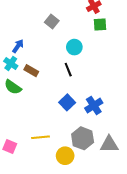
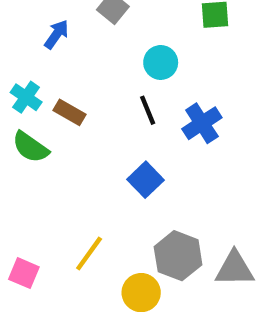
blue arrow: (18, 46) -> (56, 34), moved
blue cross: (94, 105) -> (202, 123), moved
yellow line: (41, 137) -> (89, 253), turned -48

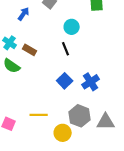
blue cross: (202, 123) -> (91, 82), moved
yellow line: (89, 253) -> (39, 115), turned 54

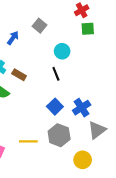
gray hexagon: (80, 116) -> (59, 135), moved
gray triangle: (106, 122) -> (97, 130), moved, turned -36
yellow circle: (63, 133) -> (83, 160), moved

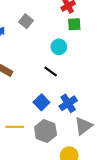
cyan circle: (62, 51) -> (59, 47), moved
black line: (56, 74) -> (51, 71), moved, turned -32
yellow line: (28, 141) -> (15, 127), moved

